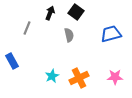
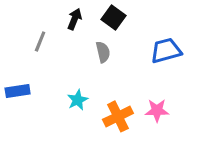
blue rectangle: (12, 61) -> (18, 91), turned -70
cyan star: (52, 76) -> (78, 100), moved
pink star: (115, 77) -> (157, 110), moved

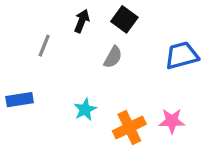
gray semicircle: (103, 52) -> (113, 57), turned 42

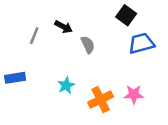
black square: (124, 19) -> (126, 15), moved
black arrow: (82, 21) -> (64, 27), moved, turned 96
gray semicircle: (113, 57) -> (88, 45), turned -54

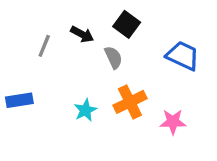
black square: (126, 15) -> (127, 24), moved
blue trapezoid: (141, 43) -> (183, 56), turned 40
orange cross: (101, 100) -> (130, 102), moved

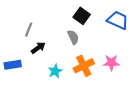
black arrow: (82, 34) -> (38, 48), moved, turned -64
blue trapezoid: (183, 56) -> (118, 20), moved
pink star: (173, 122) -> (111, 63), moved

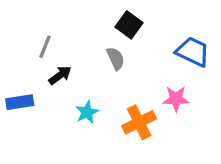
blue trapezoid: (118, 20) -> (193, 52), moved
orange cross: (84, 66) -> (139, 122), moved

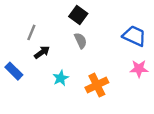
black square: (129, 25) -> (78, 15), moved
pink star: (176, 99) -> (139, 69), moved
blue rectangle: (20, 102) -> (14, 71), turned 54

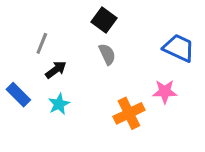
pink star: (139, 69) -> (165, 92), moved
cyan star: (61, 78) -> (59, 104), moved

